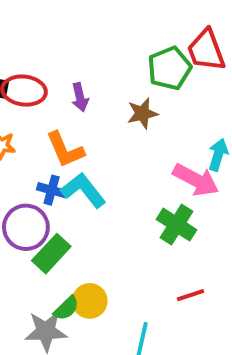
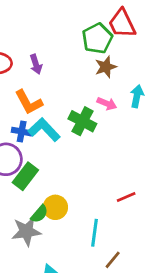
brown star: (142, 113) -> (106, 67), moved
pink arrow: (196, 180) -> (107, 104), moved, size x0.6
green cross: (176, 225) -> (82, 121), moved

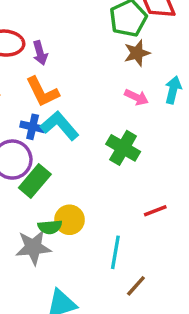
purple arrow: (36, 64) -> (40, 53), moved
green cross: (82, 121) -> (123, 148), moved
green semicircle: (39, 214) -> (50, 227), turned 42

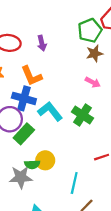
purple arrow: (40, 53) -> (42, 43), moved
cyan L-shape: (60, 126) -> (50, 111), moved
blue cross: (33, 127) -> (24, 98), size x1.5

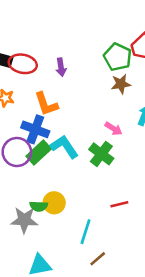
green pentagon: (90, 30) -> (118, 57), turned -30
pink arrow: (93, 82) -> (113, 129), moved
green rectangle: (24, 134) -> (39, 152), moved

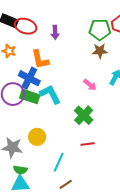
green pentagon: (118, 57) -> (100, 30), turned -30
green rectangle: (39, 152) -> (30, 96), turned 54
green cross: (101, 154) -> (84, 115), moved
green semicircle: (39, 206) -> (20, 170), moved

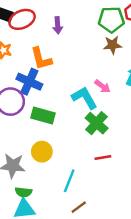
red ellipse: (26, 26) -> (22, 19), turned -40
cyan L-shape: (50, 94) -> (84, 98), moved
green rectangle: (30, 96) -> (43, 116), moved

